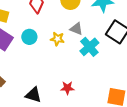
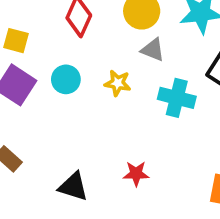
gray triangle: (76, 29) -> (153, 50), moved
cyan cross: (89, 47) -> (177, 98), turned -36

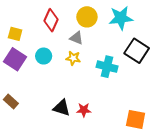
gray triangle: (153, 50) -> (76, 38), moved
black triangle: (73, 187) -> (62, 108), moved

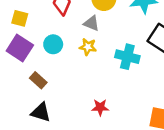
brown rectangle: (11, 101) -> (38, 80), moved
black triangle: (62, 108) -> (41, 112), moved

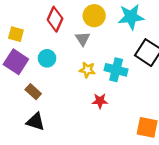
gray triangle: (92, 23) -> (83, 39), turned 35
yellow star: (88, 47) -> (87, 70), moved
red star: (100, 107) -> (100, 101), moved

